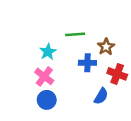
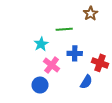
brown star: (106, 47) -> (91, 13), moved
pink cross: (44, 76) -> (52, 65), moved

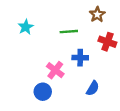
cyan star: (41, 44) -> (26, 27), moved
red cross: (100, 63) -> (107, 42), moved

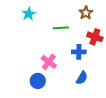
cyan star: (26, 27) -> (29, 14), moved
blue cross: (80, 58) -> (79, 52), moved

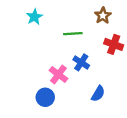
blue cross: (79, 52) -> (81, 62), moved, turned 32

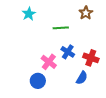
red cross: (114, 44) -> (91, 58), moved

